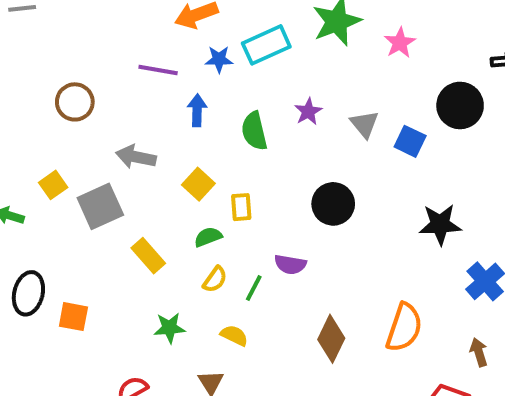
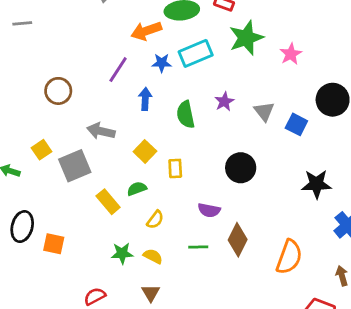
purple line: (158, 70) -> (118, 70), turned -68
green semicircle: (208, 237) -> (137, 189), moved
green line: (254, 288) -> (198, 247), moved, turned 60
yellow semicircle: (234, 335) -> (153, 256), moved
brown diamond: (331, 339) -> (238, 240), moved

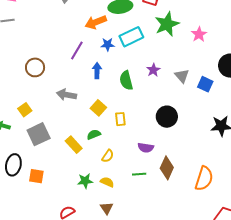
gray square: (75, 166) -> (39, 134), moved

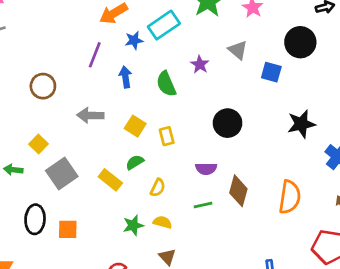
gray triangle: (182, 76) -> (238, 50), moved

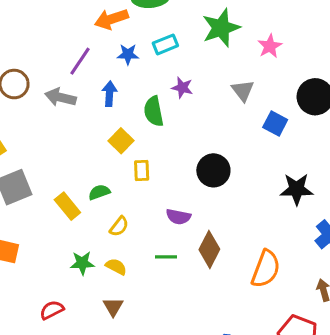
cyan rectangle: (164, 25) -> (165, 44), size x0.7
purple star: (200, 64) -> (182, 88), moved, turned -30
gray arrow: (90, 115) -> (60, 97), moved
yellow square: (135, 126) -> (121, 141), moved

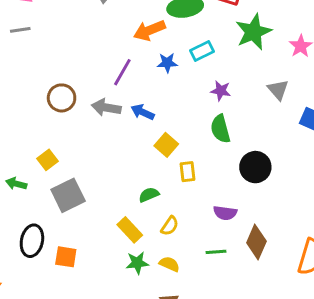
blue arrow: (109, 94) -> (143, 112), moved, turned -65
green semicircle: (154, 111) -> (220, 129), moved
yellow rectangle: (67, 206) -> (130, 230), moved

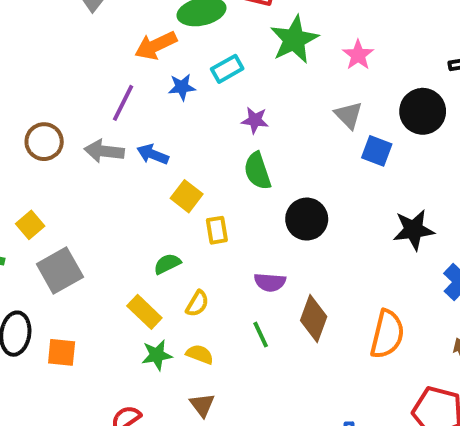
gray triangle: (278, 90) -> (349, 115), moved
green line: (216, 252) -> (261, 335), turned 72

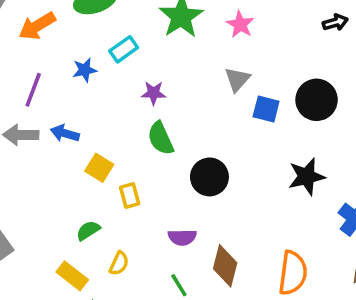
orange arrow: (156, 45) -> (37, 26), moved
black circle: (423, 111) -> (317, 100), moved
gray triangle: (349, 115) -> (237, 79), turned 32

